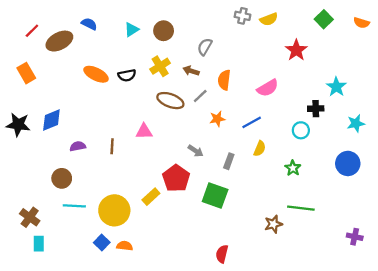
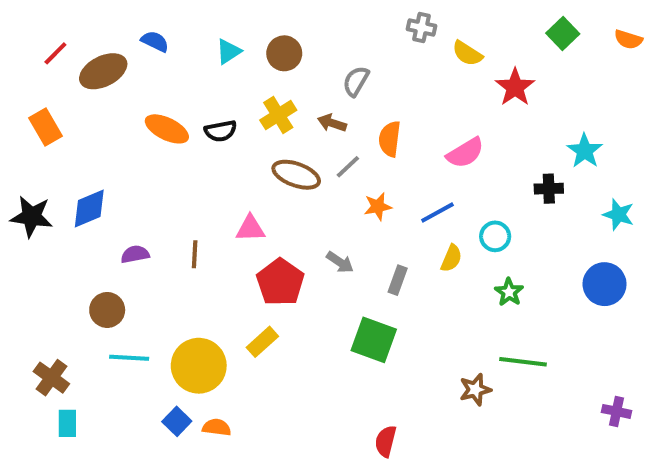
yellow semicircle: (269, 19) -> (467, 53), moved, turned 54
cyan star: (356, 123) -> (618, 214), turned 30
cyan circle: (301, 130) -> (495, 236), moved
red pentagon: (176, 178) -> (280, 282), moved

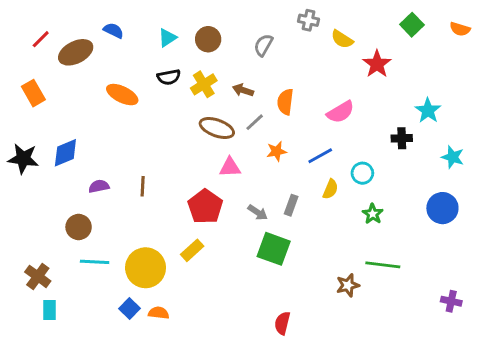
gray semicircle: (356, 81) -> (263, 45), moved
black semicircle: (221, 131) -> (169, 77), moved
pink triangle: (250, 228) -> (230, 167), moved
gray arrow: (340, 262) -> (258, 212), moved

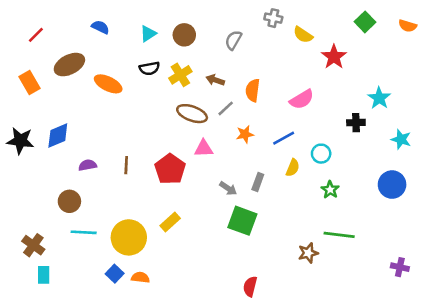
brown ellipse: (76, 52) -> (69, 65), moved
red pentagon: (205, 207) -> (170, 169), moved

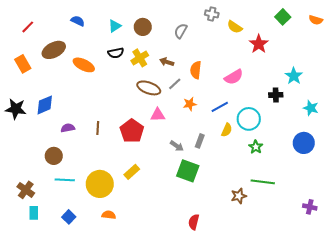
cyan circle: (321, 154) -> (249, 119), size x1.5
blue square: (115, 274) -> (69, 217), moved

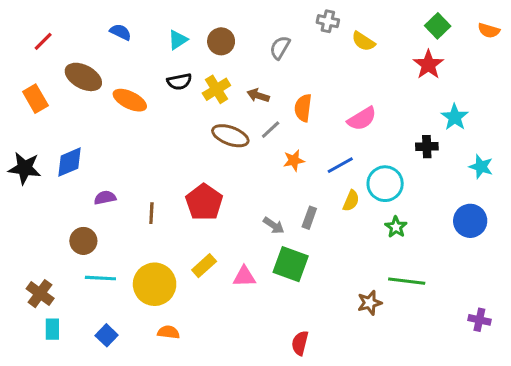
red star: (259, 44) -> (428, 65), moved
brown ellipse: (54, 50) -> (83, 77), turned 55
pink triangle: (158, 115) -> (244, 277), moved
brown line: (98, 128) -> (151, 213), moved

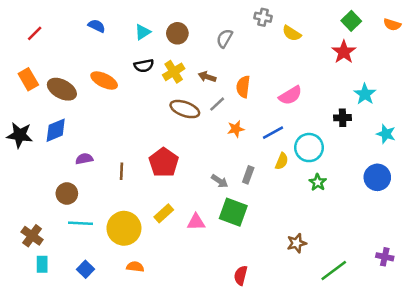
brown ellipse: (83, 77) -> (62, 89), moved
green line: (407, 281) -> (334, 270), moved, turned -44

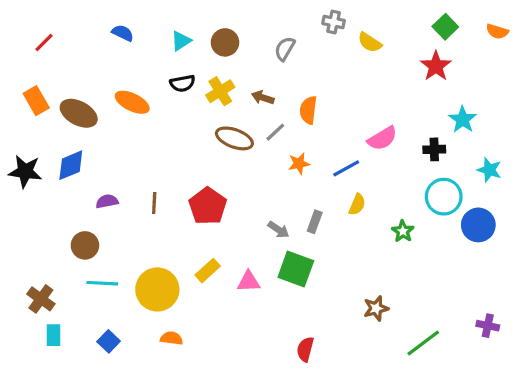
pink semicircle: (290, 95) -> (382, 138), moved
cyan circle: (309, 148) -> (444, 197), moved
brown line: (121, 171) -> (154, 203), moved

